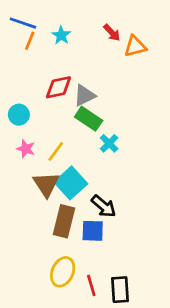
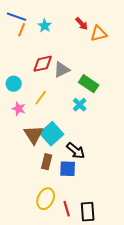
green rectangle: (89, 119) -> (89, 84), moved
yellow line: (56, 152) -> (41, 98), moved
brown rectangle: (64, 221) -> (47, 162), size x0.7

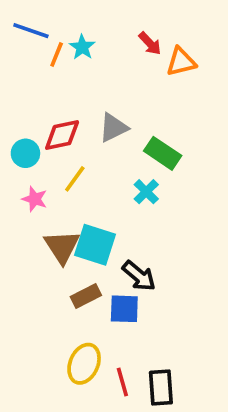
orange line: (22, 30) -> (57, 54), moved
red diamond: (43, 64) -> (62, 135), moved
cyan square: (52, 134) -> (95, 245), turned -30
brown rectangle: (47, 162) -> (86, 296), turned 49

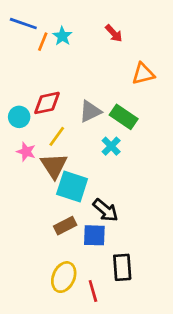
orange triangle: (181, 62) -> (143, 74), moved
gray triangle: (113, 128) -> (90, 111), moved
brown triangle: (62, 247) -> (54, 166), moved
black rectangle: (161, 388) -> (122, 267), moved

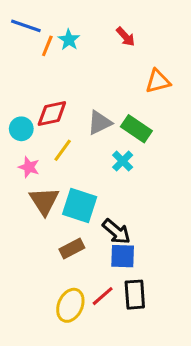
brown triangle: (54, 166) -> (44, 201), moved
blue square: (94, 235) -> (123, 256), moved
red line: (93, 291) -> (103, 296), moved, turned 65

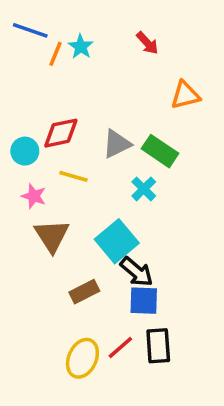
yellow line: (63, 150) -> (73, 176), turned 70
cyan square: (80, 206) -> (117, 241), moved, turned 32

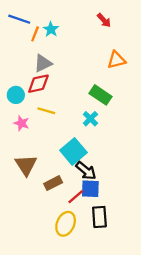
red arrow: (147, 43) -> (104, 20), moved
gray triangle: (117, 144) -> (43, 63), moved
brown triangle: (52, 236) -> (26, 165), moved
red line: (120, 347) -> (76, 197), moved
yellow ellipse: (82, 358) -> (66, 224), moved

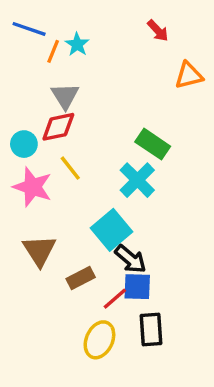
orange triangle: (116, 60) -> (189, 75), moved
gray triangle: (43, 63) -> (65, 96), turned -36
yellow line: (46, 111) -> (70, 168), turned 36
cyan cross: (90, 119) -> (137, 180), size x1.5
pink star: (21, 123) -> (33, 187), size x1.6

